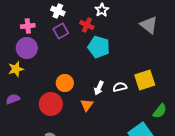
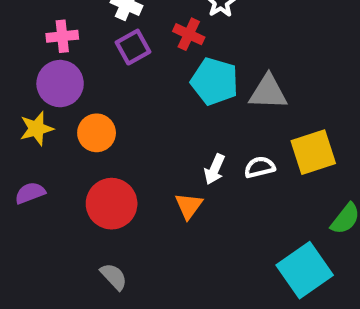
gray triangle: (149, 25) -> (268, 92), moved, turned -36
orange circle: (65, 83) -> (97, 133), moved

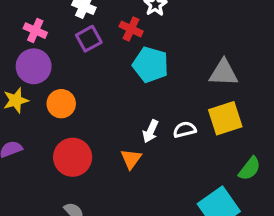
pink cross: (62, 36) -> (35, 31), turned 30
gray triangle: (268, 92) -> (224, 73), moved

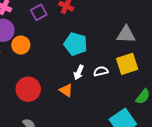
cyan pentagon: (151, 65) -> (76, 44), moved
orange circle: (61, 104) -> (21, 45), moved
orange triangle: (131, 159) -> (66, 90), turned -32

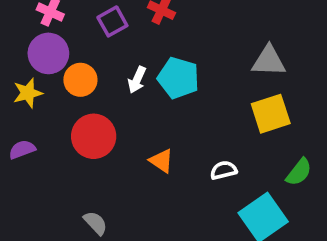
white semicircle: (101, 71) -> (224, 170), moved
white arrow: (79, 72) -> (137, 80), moved
red circle: (28, 89) -> (94, 136), moved

